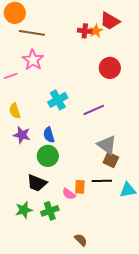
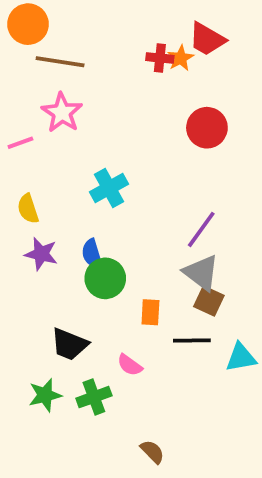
purple line: (94, 110) -> (201, 229), moved, turned -30
green circle: (48, 156) -> (105, 278), moved
orange rectangle: (80, 187) -> (150, 312), moved

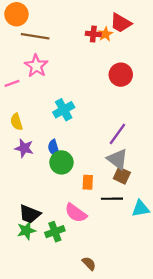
black trapezoid: (69, 344) -> (30, 214), moved
pink semicircle: (130, 365) -> (76, 213), size x1.5

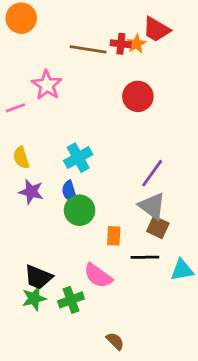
brown line: (35, 36) -> (88, 49), moved
red circle: (121, 75) -> (138, 96), moved
cyan cross: (64, 110) -> (78, 158), moved

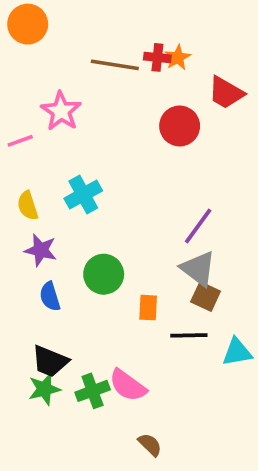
red trapezoid: (156, 30) -> (226, 93), moved
cyan cross: (78, 158) -> (83, 195), moved
blue semicircle: (70, 192) -> (50, 296), moved
pink semicircle: (98, 276) -> (128, 385), moved

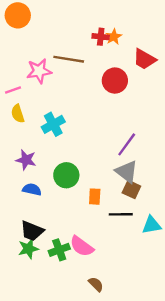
brown line: (115, 65) -> (69, 59), moved
pink star: (61, 111) -> (39, 71), turned 30
yellow semicircle: (28, 206) -> (18, 114), moved
blue semicircle: (50, 296) -> (32, 189), turned 120

